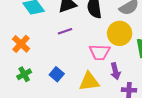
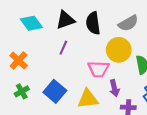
purple line: (65, 31) -> (63, 48), turned -48
blue square: (57, 74) -> (55, 91), size x1.5

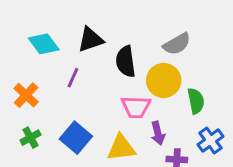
black semicircle: (93, 23) -> (126, 61), moved
purple line: (63, 48) -> (73, 78), moved

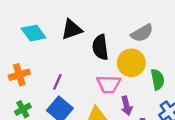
purple line: (73, 78) -> (57, 82), moved
orange cross: (26, 95) -> (19, 75), turned 30

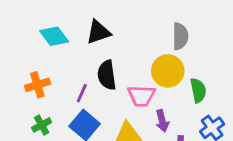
gray semicircle: (142, 33) -> (180, 36), turned -60
black semicircle: (100, 47) -> (107, 75), moved

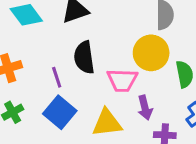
purple line: (82, 93) -> (57, 77), turned -42

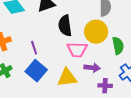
black semicircle: (84, 57) -> (65, 26), moved
purple arrow: (145, 108) -> (92, 68), turned -70

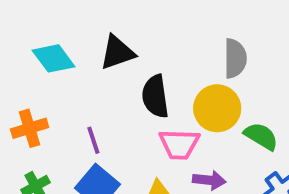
green semicircle: (118, 46) -> (261, 136), turned -48

